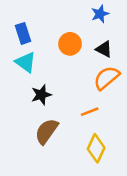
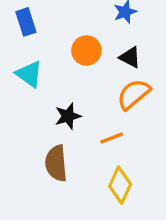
blue rectangle: (23, 33) -> (26, 22), moved
black star: (41, 95) -> (68, 116), moved
brown semicircle: (47, 131) -> (56, 163), turned -40

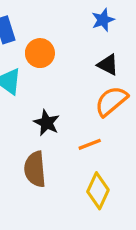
orange circle: (86, 51) -> (40, 53), moved
black star: (68, 116) -> (47, 123), turned -30

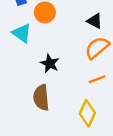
orange line: (90, 144) -> (97, 79), moved

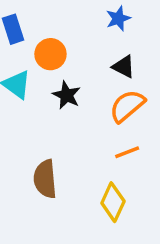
black star: (50, 63) -> (67, 95), moved

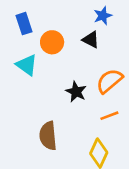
black triangle: (124, 67) -> (91, 40), moved
black star: (67, 95) -> (76, 92), moved

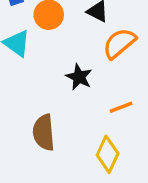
orange semicircle: (109, 81) -> (119, 43), moved

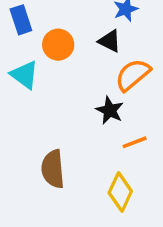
black star: (79, 77) -> (110, 110), moved

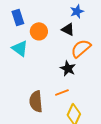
orange line: (135, 142) -> (62, 92), moved

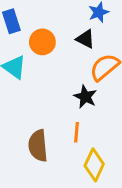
orange line: (62, 92) -> (76, 132), turned -64

